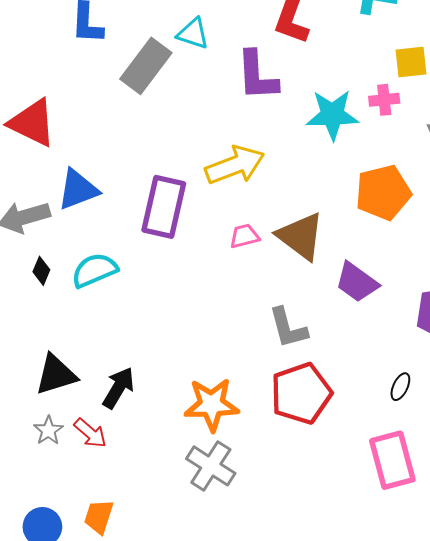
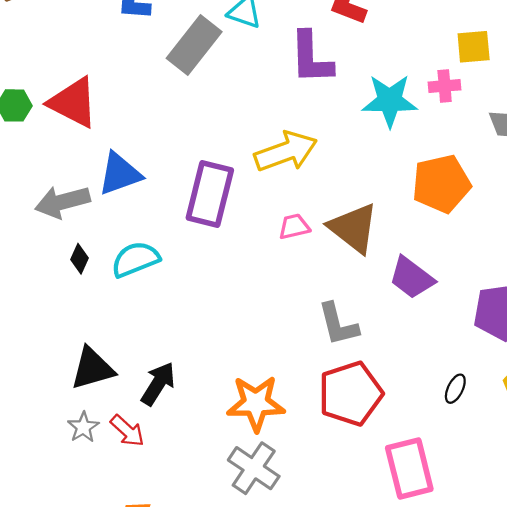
pink rectangle: (392, 460) -> (409, 468), moved

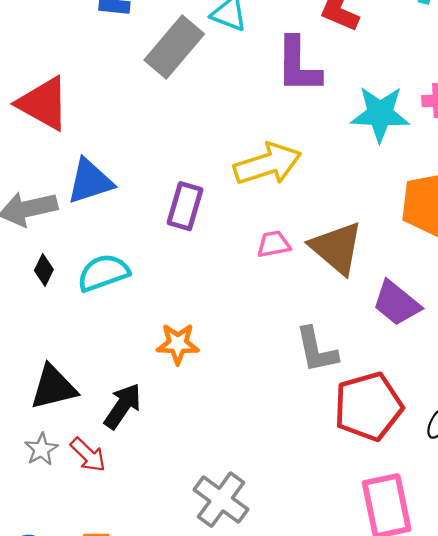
purple rectangle: (210, 194) -> (185, 206), size x0.7
red pentagon: (350, 394) -> (368, 406), moved
orange star: (256, 403) -> (178, 344), moved, size x0.7

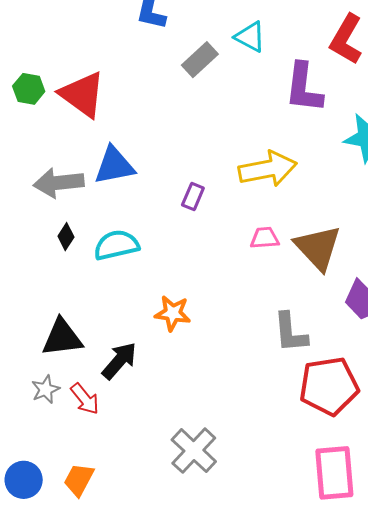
gray rectangle: (174, 47) -> (200, 60), size x0.7
purple rectangle: (185, 206) -> (193, 197), size x0.7

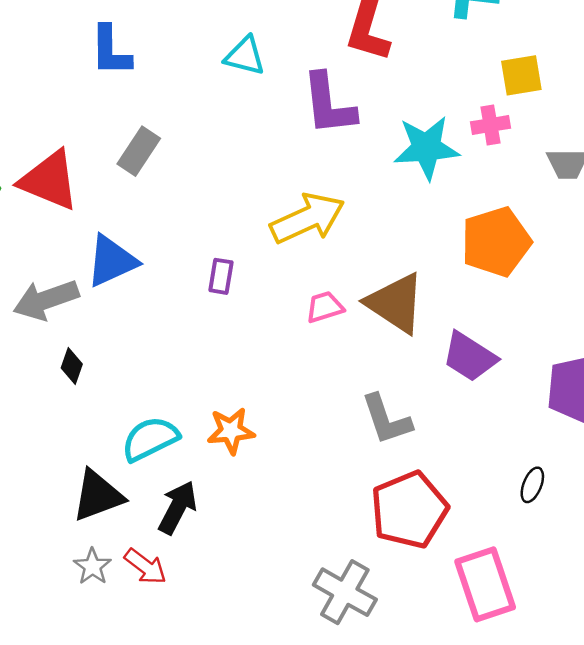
gray rectangle: (200, 60) -> (139, 151), moved
cyan semicircle: (116, 245) -> (150, 439), moved
red pentagon: (329, 386) -> (409, 510), moved
gray cross: (194, 451) -> (345, 592), moved

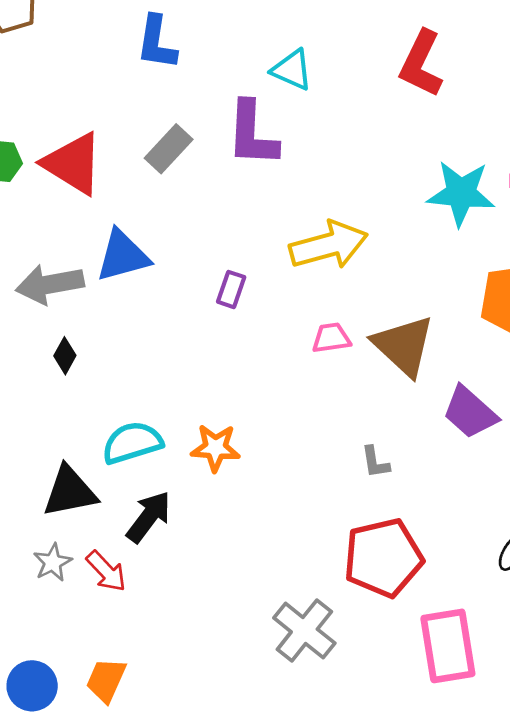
purple L-shape: (329, 104) -> (252, 134), moved
gray L-shape: (386, 419) -> (375, 462), size x0.6

